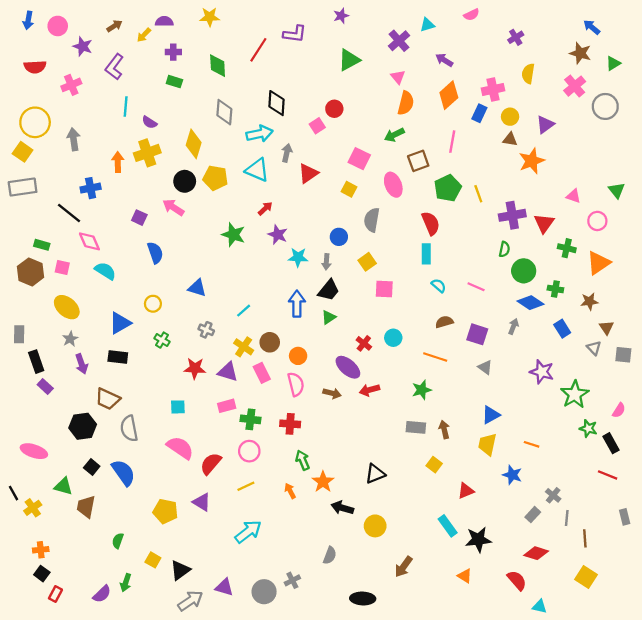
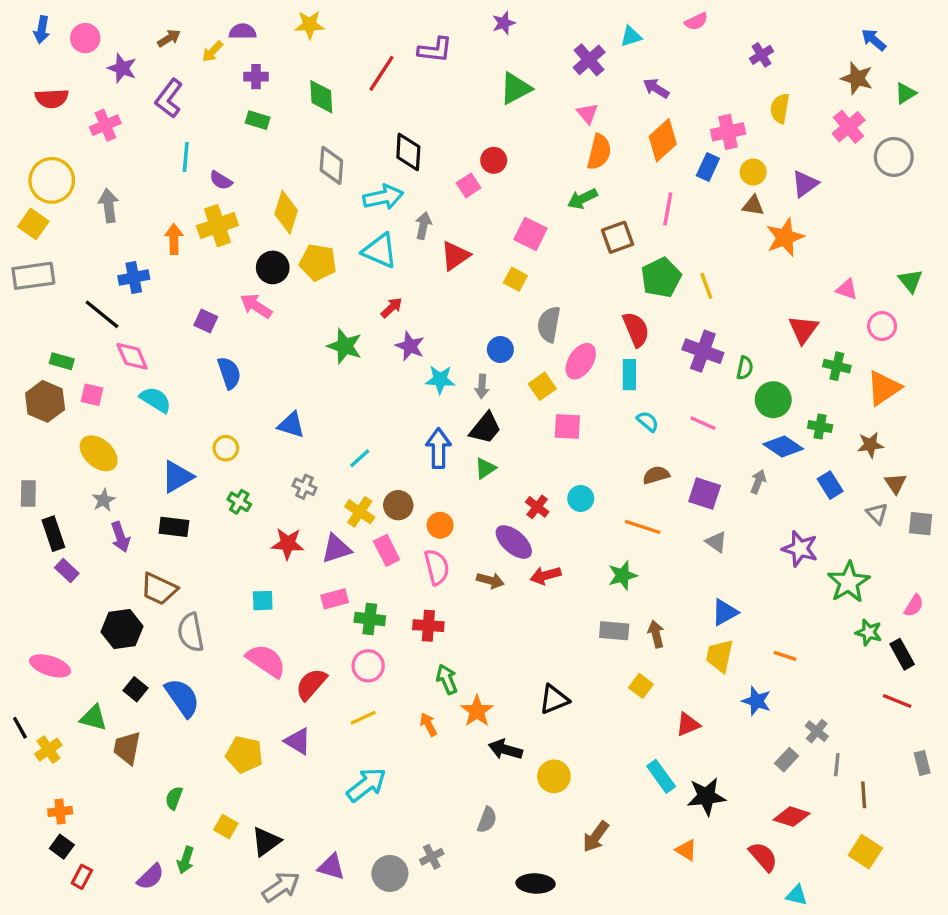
pink ellipse: (393, 185) -> (581, 361), moved, turned 55
purple cross: (512, 215) -> (703, 351), moved, turned 30
purple triangle: (228, 372) -> (336, 549), turned -35

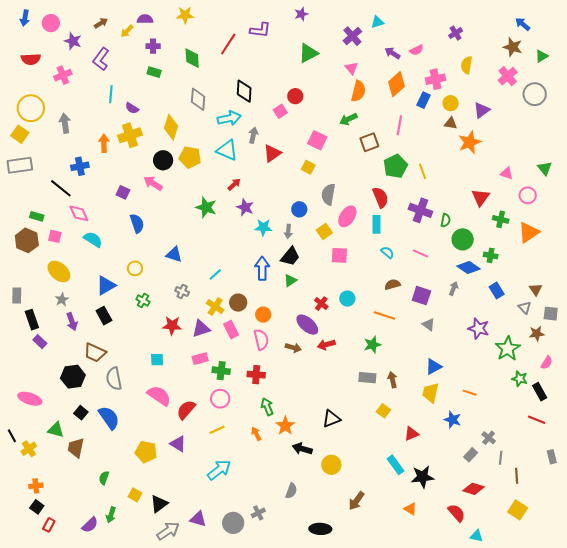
pink semicircle: (696, 21) -> (416, 50), moved
brown star: (870, 445) -> (537, 334), moved
black rectangle: (174, 527) -> (104, 316), turned 54

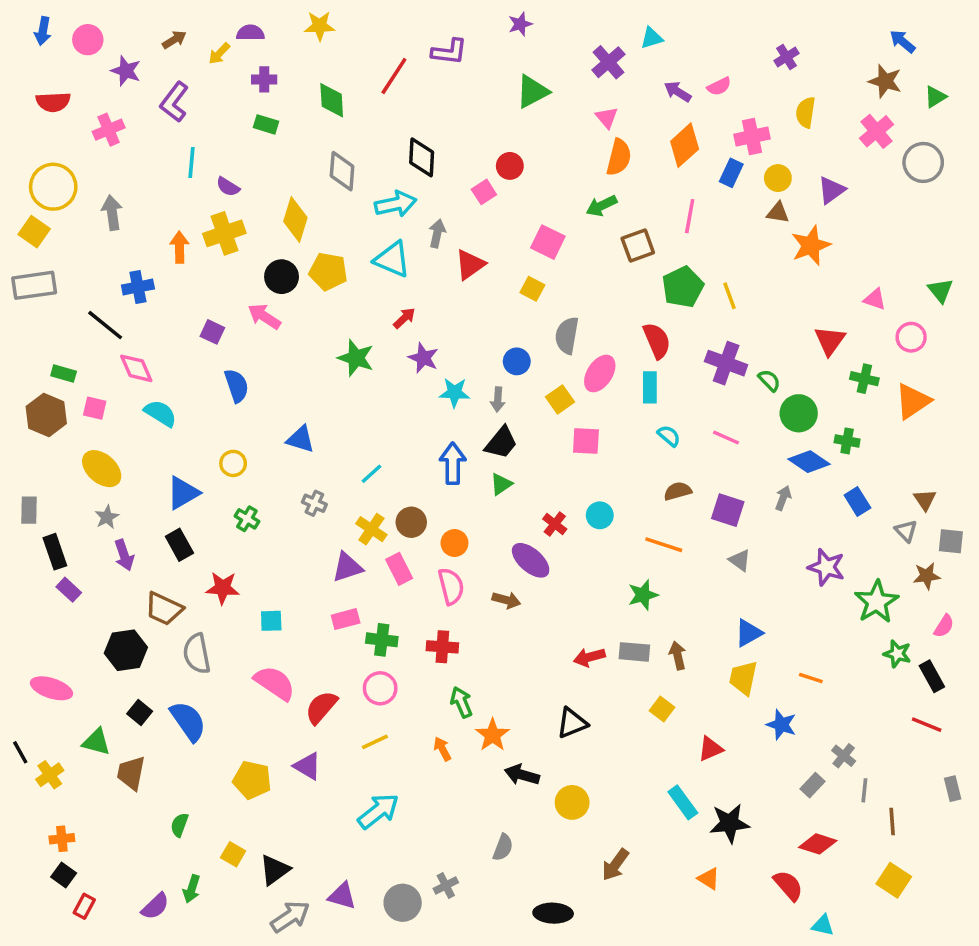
green semicircle: (446, 220) -> (769, 380), turned -56
red star: (172, 326) -> (223, 588), moved
red arrow: (326, 345) -> (589, 657), moved

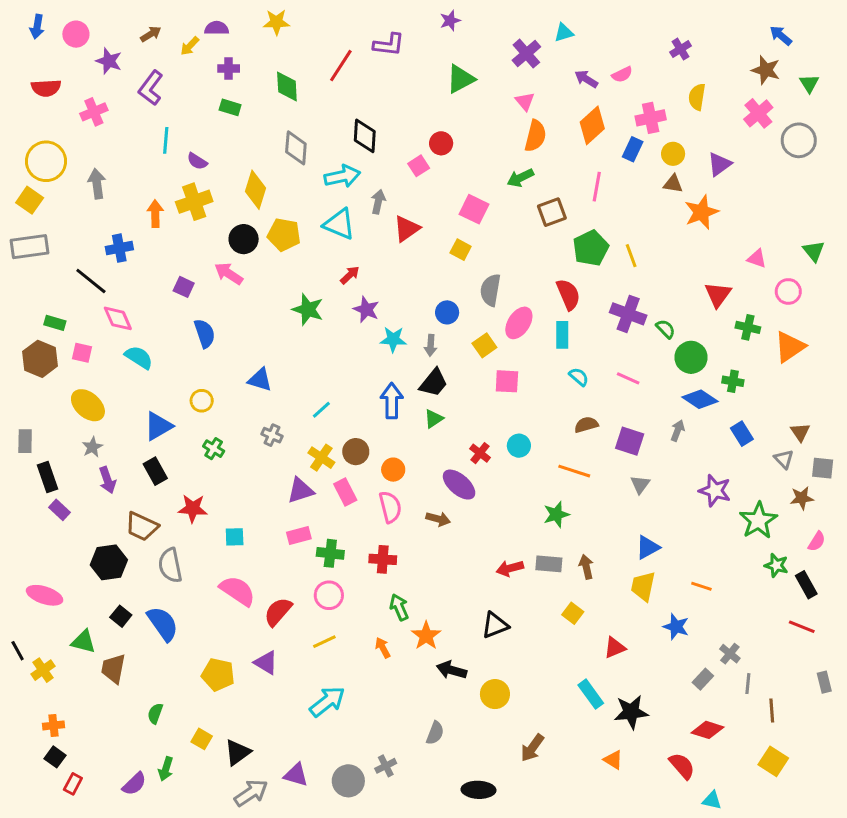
green triangle: (935, 97) -> (809, 83), turned -30
gray triangle: (740, 560) -> (640, 485), turned 30

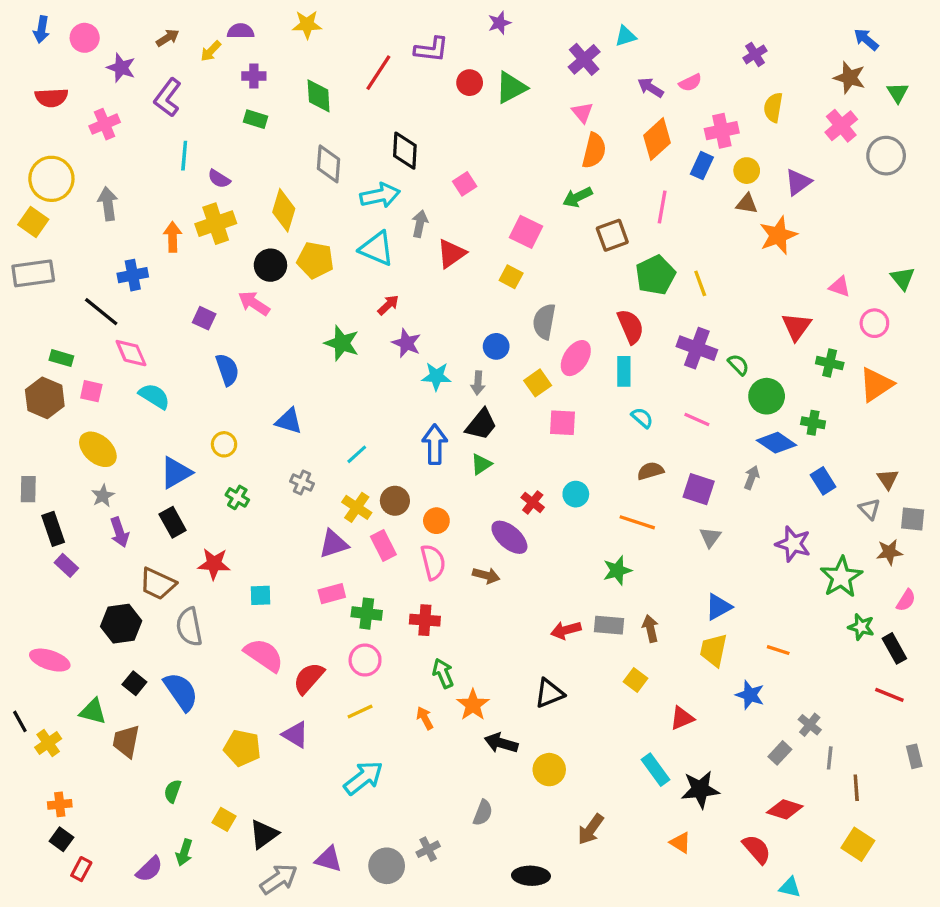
red circle: (441, 143) -> (470, 83), moved

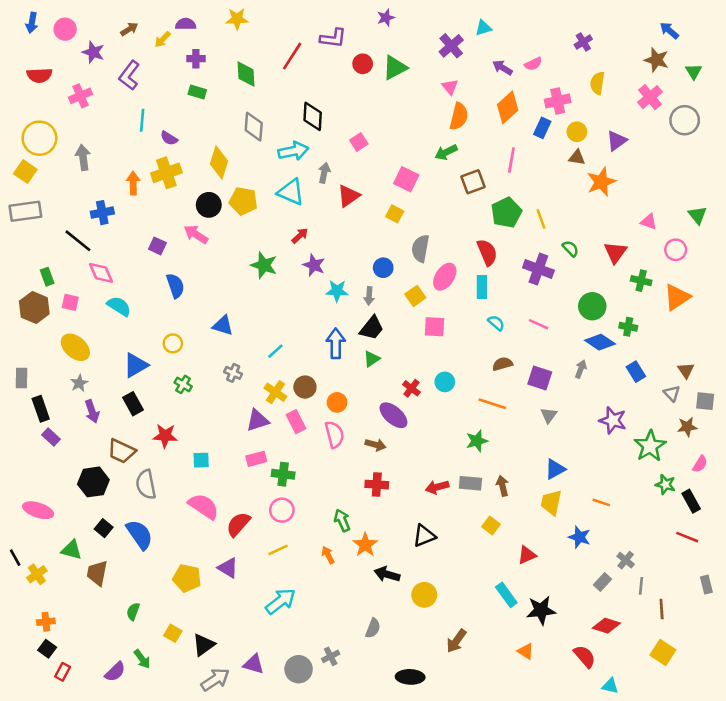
green rectangle: (61, 358) -> (47, 277), turned 54
green semicircle: (738, 365) -> (570, 248), moved
red cross: (425, 620) -> (377, 485), moved
green arrow: (184, 853) -> (142, 659), turned -54

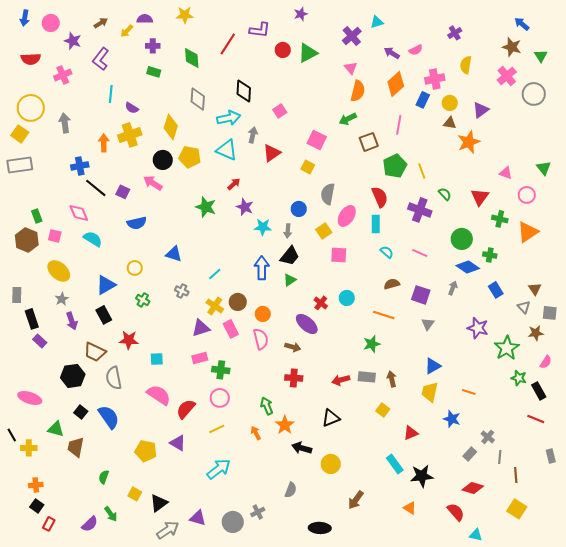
black line: (78, 241) -> (96, 188), moved
blue semicircle: (175, 286) -> (137, 223), turned 96
yellow cross: (37, 574) -> (29, 448), turned 35

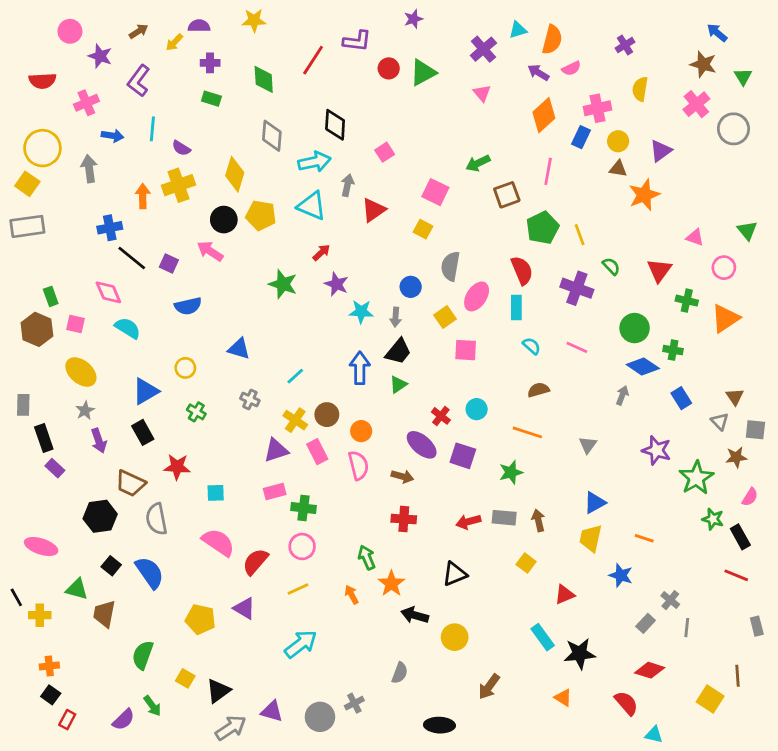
blue arrow: (25, 18) -> (113, 136), moved, turned -91
orange semicircle: (358, 91) -> (552, 40), moved
purple square: (421, 295) -> (463, 456), moved
brown line: (516, 475) -> (738, 676), moved
green semicircle: (104, 477) -> (143, 655), size x1.5

